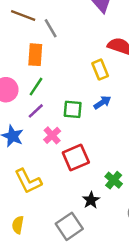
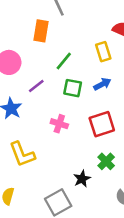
green line: (36, 87) -> (64, 61), moved
pink cross: (52, 135) -> (59, 124), moved, turned -35
red square: (76, 158) -> (102, 124), moved

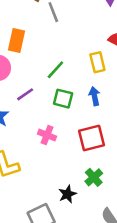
orange rectangle: (41, 31) -> (16, 41), moved
blue arrow: (102, 84) -> (94, 96), turned -77

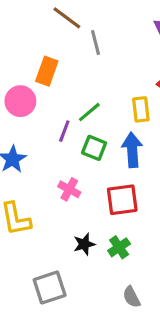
purple line: (25, 94) -> (64, 131), moved, turned -42
blue arrow: (94, 96) -> (132, 150), size x1.5
black star: (67, 194) -> (84, 244), moved

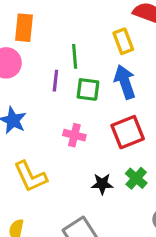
green line: (89, 112) -> (75, 56), turned -40
black star: (84, 244) -> (102, 184), turned 30

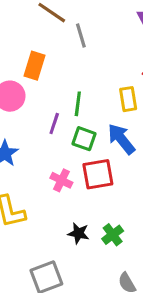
blue arrow: (125, 82) -> (121, 139), turned -32
red square: (128, 132) -> (98, 174), moved

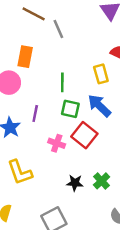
purple line: (54, 123) -> (35, 113), moved
red square: (98, 174) -> (84, 135), turned -35

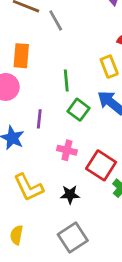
green square: (70, 109) -> (78, 110), turned 30
red square: (84, 135) -> (101, 165), moved
black star: (75, 183) -> (70, 195), moved

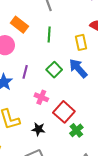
orange rectangle: (21, 56) -> (19, 25), turned -66
green line: (66, 81) -> (49, 34), moved

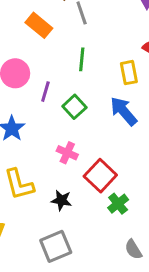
orange rectangle: (19, 25) -> (39, 25), moved
green square: (54, 70) -> (74, 107), moved
purple line: (25, 72) -> (45, 92), moved

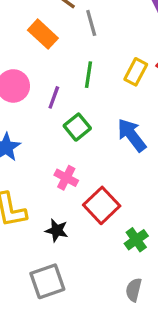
yellow rectangle: (129, 73) -> (136, 72), moved, turned 35
purple line: (45, 92) -> (54, 97), moved
green cross: (118, 204) -> (136, 240), moved
gray semicircle: (133, 249) -> (134, 290), turned 42

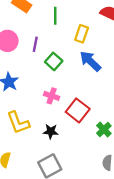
yellow rectangle: (136, 72) -> (82, 34), moved
green line: (88, 75) -> (55, 16), moved

